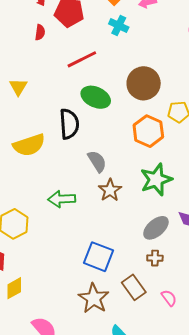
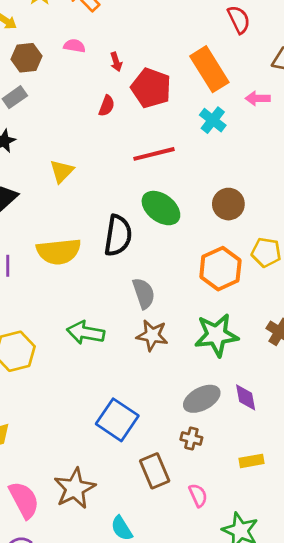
brown circle: (144, 83) -> (228, 204), size x0.7
brown star: (110, 190) -> (152, 335), turned 30
brown star: (94, 298) -> (75, 488), moved

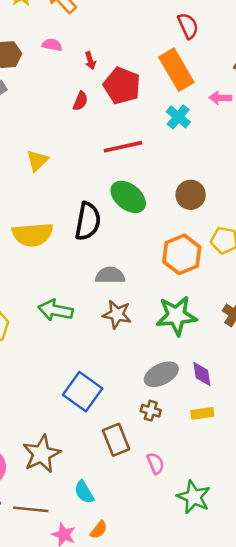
red semicircle: (239, 20) -> (188, 26), moved
gray semicircle: (144, 293) -> (110, 275), turned -72
yellow rectangle: (251, 461) -> (202, 413), moved

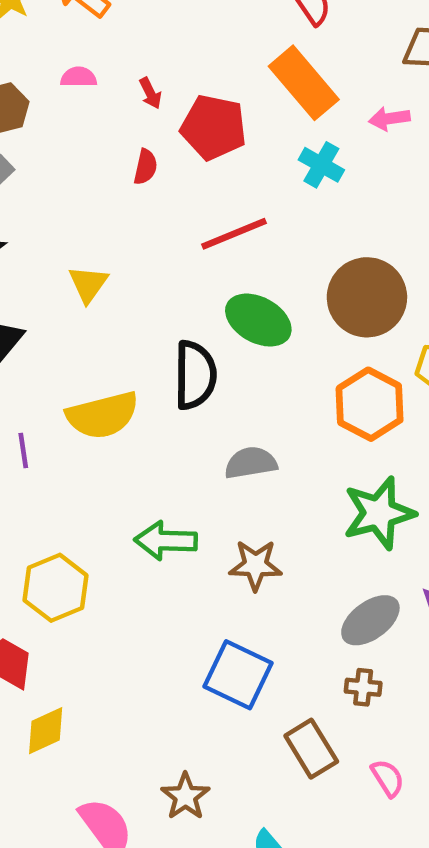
brown circle: (191, 195) -> (367, 297), size x1.5
brown star: (117, 314) -> (255, 565), moved
brown star: (42, 454) -> (185, 796), size x0.7

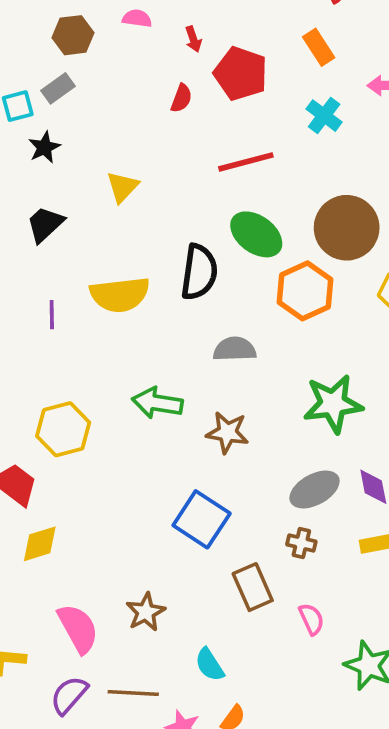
orange rectangle: (304, 83) -> (319, 47), size x0.6
orange hexagon: (370, 404) -> (305, 291), moved

